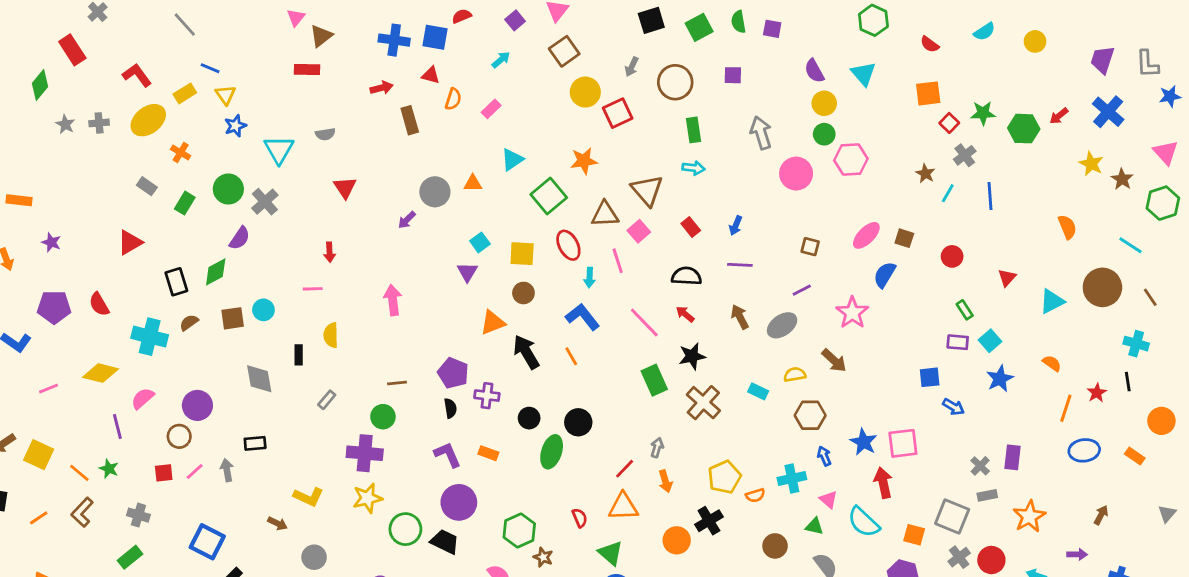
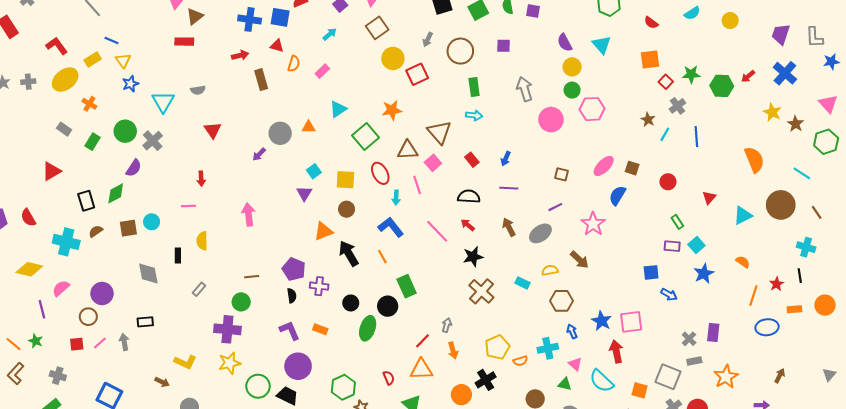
orange semicircle: (1067, 227) -> (754, 160), size x1.4
green rectangle: (654, 380) -> (407, 286), moved
orange rectangle: (1135, 456) -> (794, 309), moved, turned -40

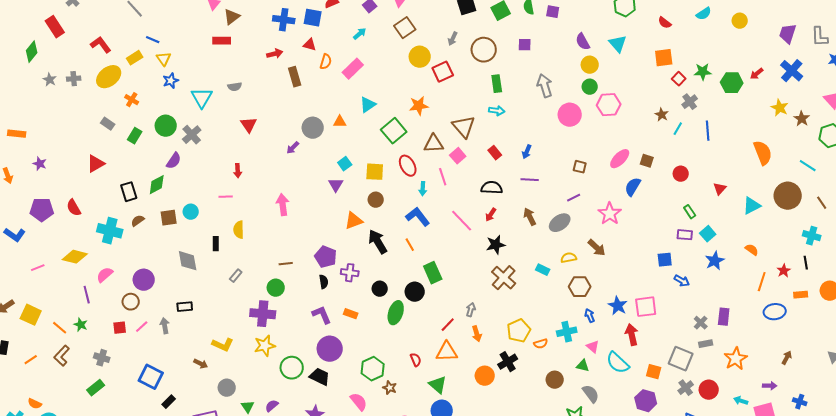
pink rectangle: (322, 71) -> (353, 69), size x1.5
red arrow: (468, 225) -> (491, 215), turned -96

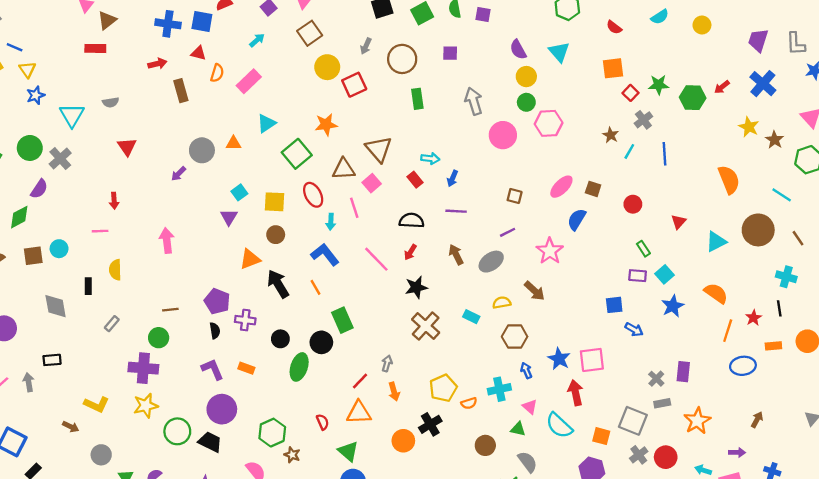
cyan arrow: (497, 111) -> (430, 159), moved
orange semicircle: (752, 250) -> (716, 293), size x1.5

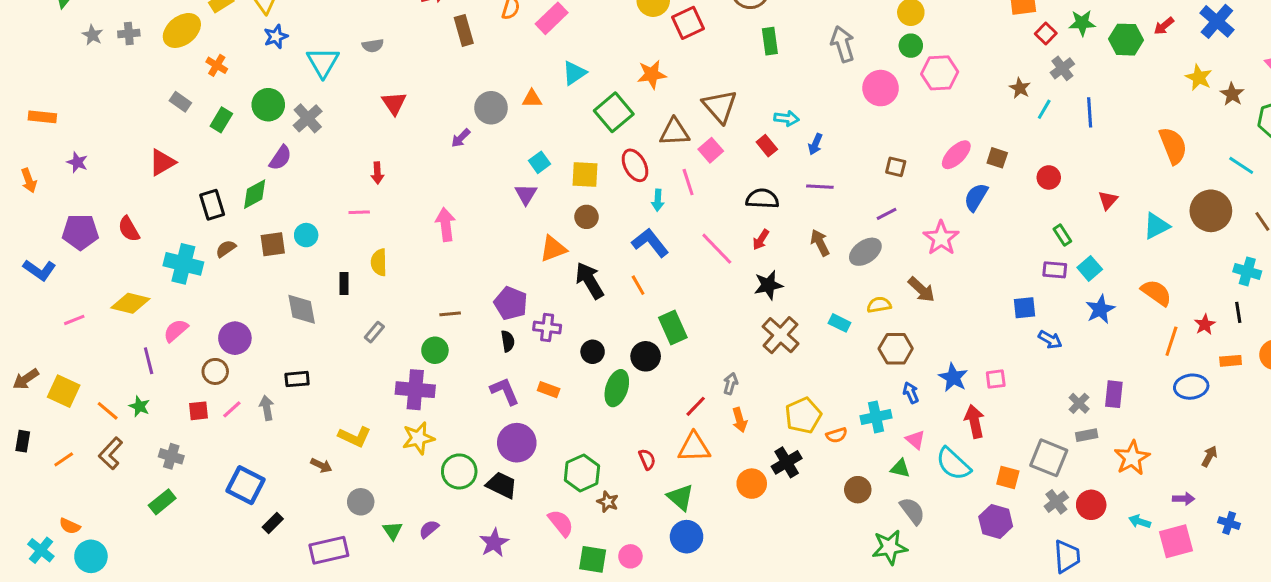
pink square: (592, 360) -> (996, 379), size x0.6

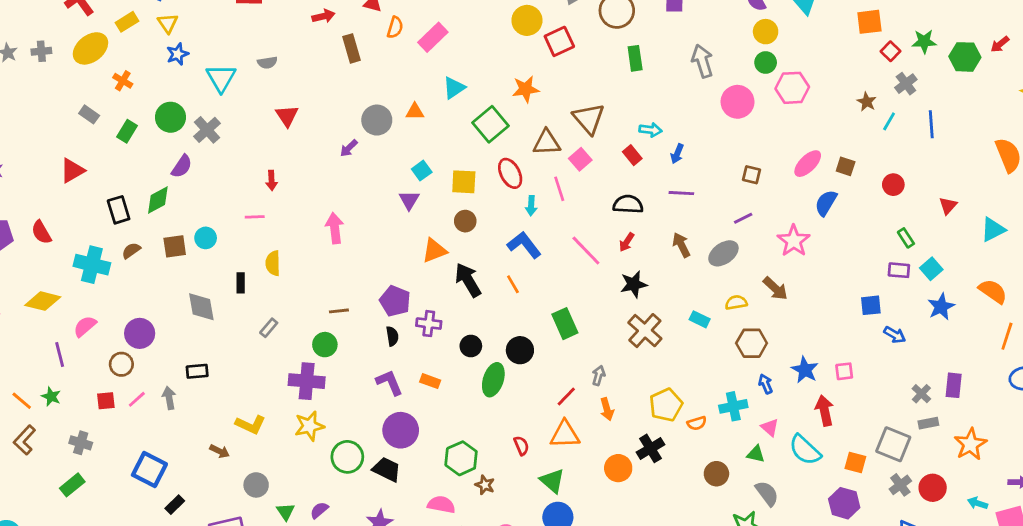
green rectangle: (673, 328) -> (565, 324), moved
pink semicircle: (561, 523) -> (441, 505), turned -40

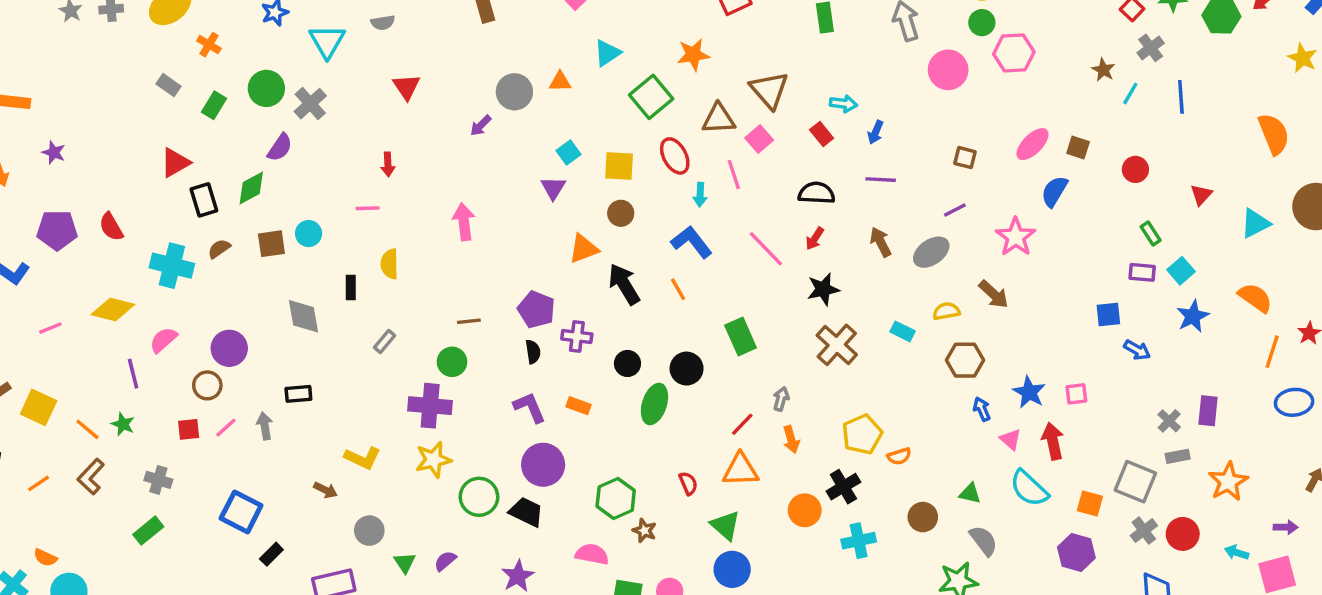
red triangle: (72, 171) -> (175, 163), moved
cyan cross: (733, 406) -> (859, 541), moved
pink triangle: (770, 427) -> (1011, 439), moved

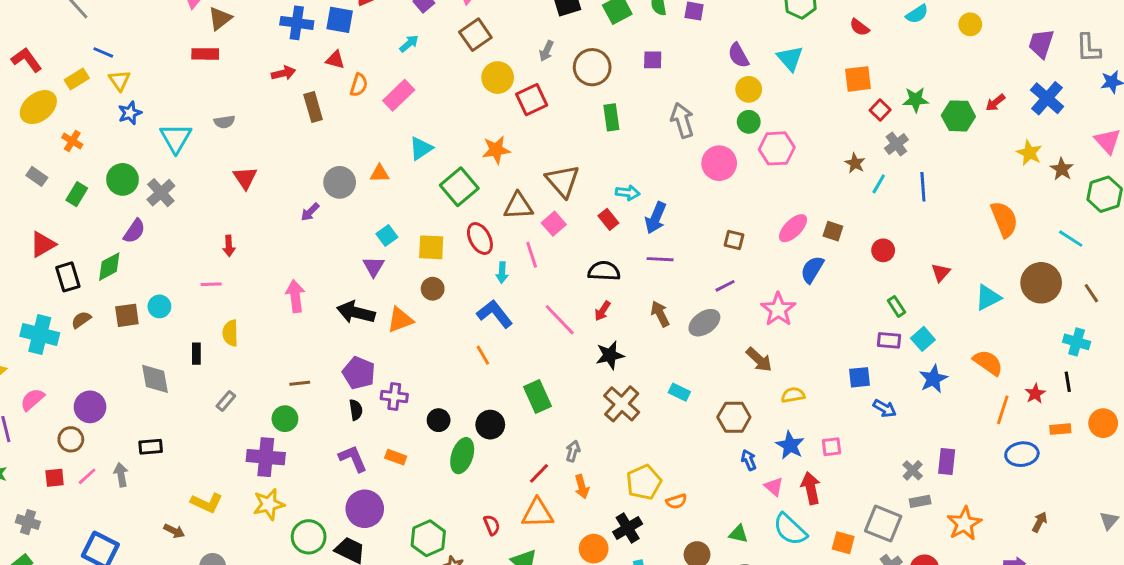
blue arrow: (876, 132) -> (656, 218), size x1.5
black arrow: (624, 284) -> (356, 312), moved, turned -45
yellow semicircle: (946, 311) -> (793, 395), moved

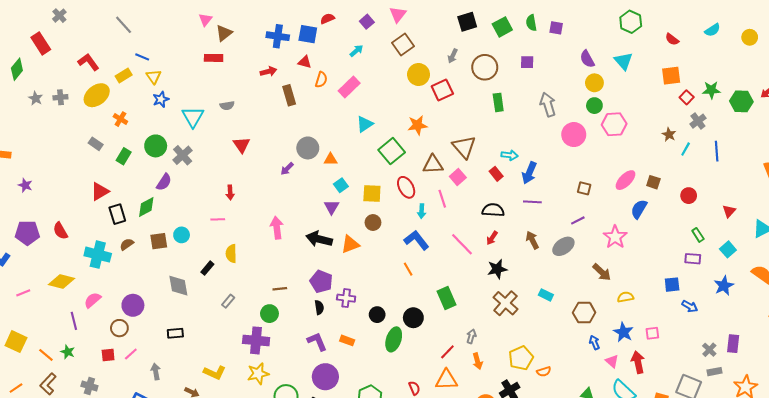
orange triangle: (379, 174) -> (331, 159), moved
cyan square: (923, 339) -> (728, 249), moved
black rectangle: (196, 354) -> (207, 268), turned 40
gray arrow: (121, 475) -> (156, 372), moved

